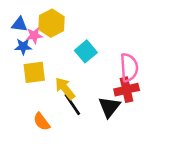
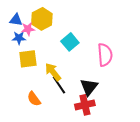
red cross: (127, 90) -> (85, 105), moved

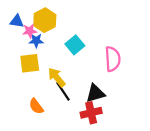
blue star: (19, 38) -> (36, 41), moved
black triangle: (89, 87) -> (95, 93), turned 36

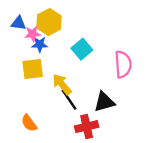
orange semicircle: (36, 106) -> (29, 123), moved
red cross: (91, 113) -> (87, 127), moved

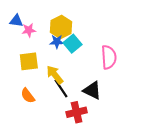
yellow hexagon: (49, 22) -> (61, 27), moved
blue star: (40, 44) -> (57, 42), moved
black triangle: (104, 102) -> (92, 90), turned 42
orange semicircle: (29, 123) -> (28, 96), moved

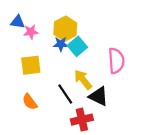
yellow arrow: (55, 75) -> (83, 80), moved

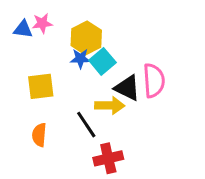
pink star: (31, 32) -> (42, 23), moved
yellow arrow: (83, 80) -> (110, 105), turned 130
black triangle: (98, 96) -> (127, 88), moved
orange semicircle: (30, 102) -> (39, 135), turned 42

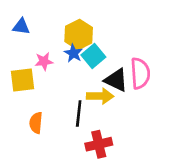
pink star: (42, 23) -> (44, 61), moved
blue star: (80, 59) -> (73, 53), turned 30
yellow square: (41, 86) -> (23, 80), moved
black line: (86, 125) -> (79, 113), turned 40

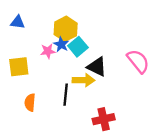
pink star: (44, 61) -> (48, 51), moved
pink semicircle: (140, 73) -> (138, 61), moved, turned -35
red cross: (99, 144) -> (104, 119), moved

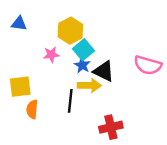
blue star: (61, 44) -> (82, 65), moved
pink semicircle: (138, 61) -> (148, 65), turned 145
yellow square: (19, 67) -> (20, 87), moved

